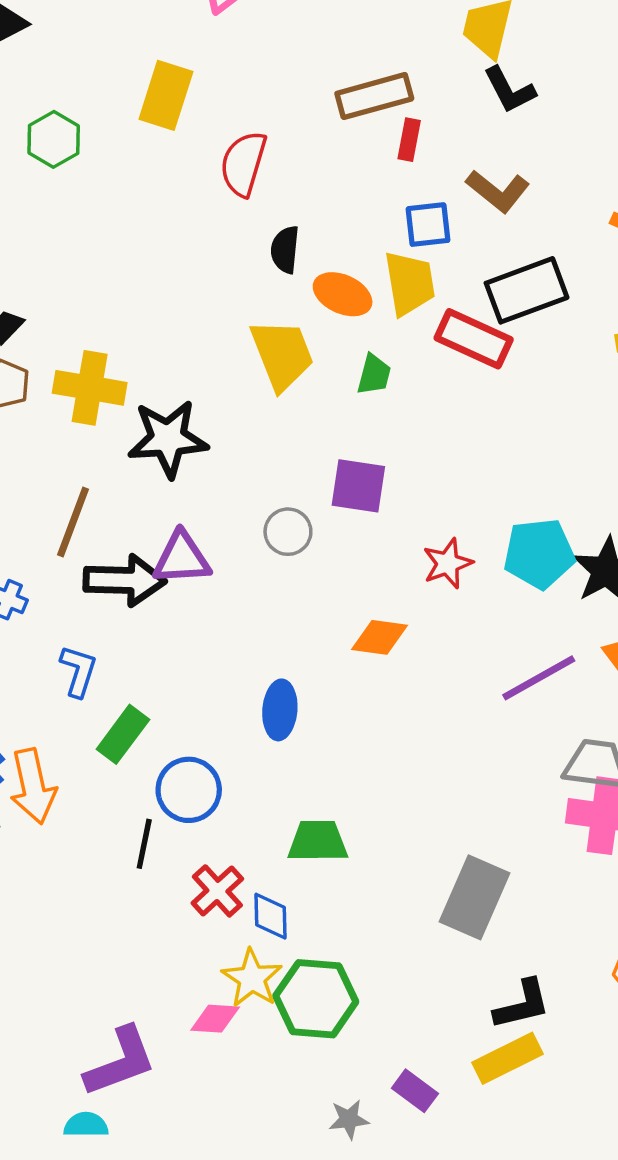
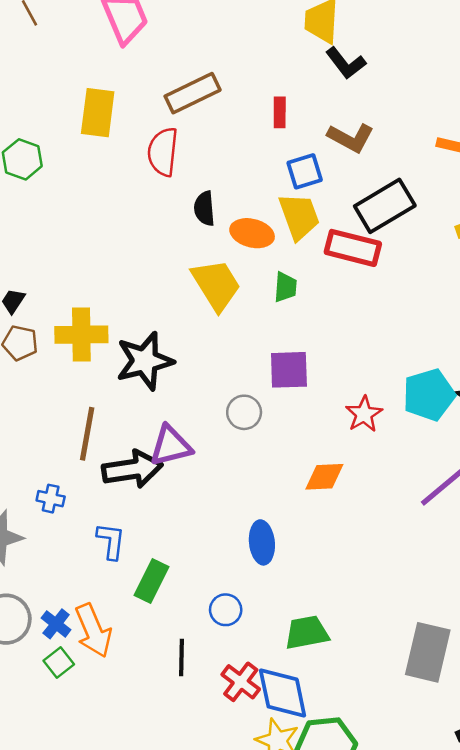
brown rectangle: (374, 96) -> (193, 93), moved
blue circle: (189, 790) -> (226, 610), moved, size x0.7
blue diamond: (271, 916) -> (283, 693), size x1.6

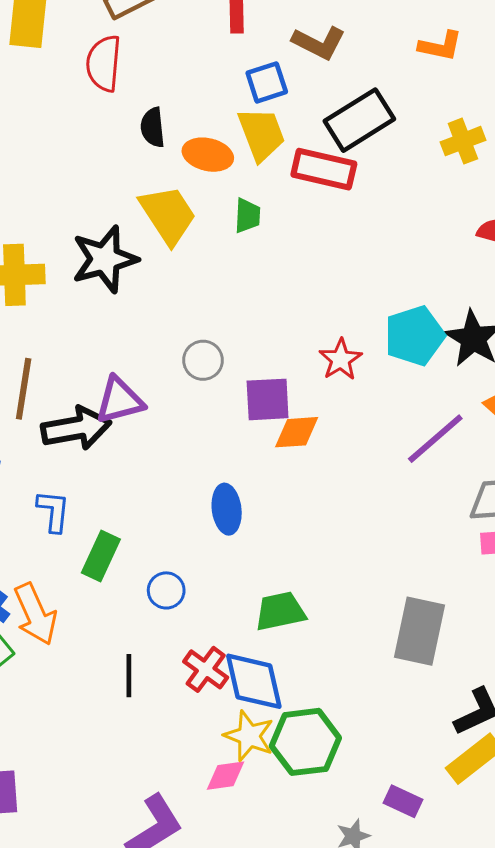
black star: (145, 361) -> (105, 259), moved
purple square: (289, 370) -> (268, 399), moved
blue circle: (226, 610) -> (166, 590), moved
black line: (181, 657) -> (129, 676), moved

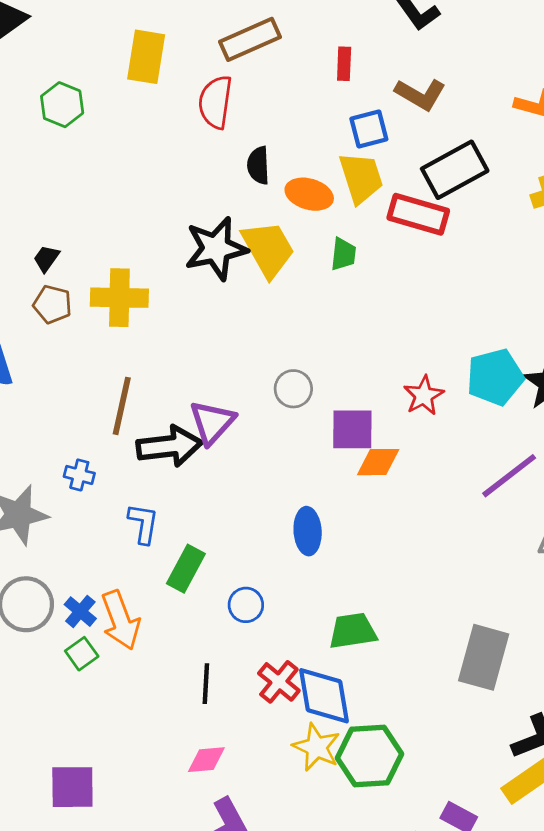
black star: (105, 259) -> (216, 249), moved
purple triangle: (120, 400) -> (212, 422), turned -36
pink diamond: (225, 776) -> (206, 760), moved

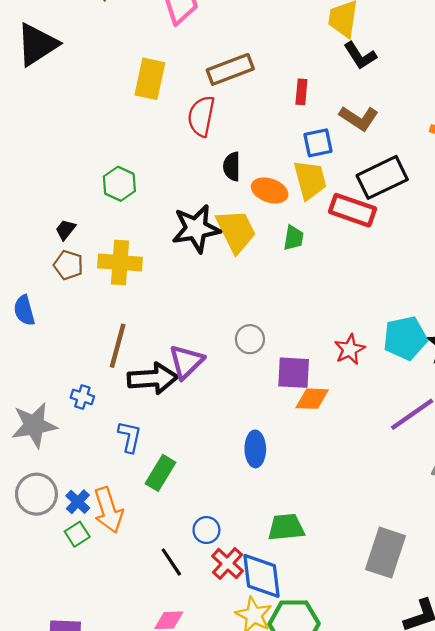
green hexagon: (62, 105) -> (119, 184), moved
blue circle: (246, 605) -> (206, 530), moved
black line: (206, 684) -> (171, 562), turned -40

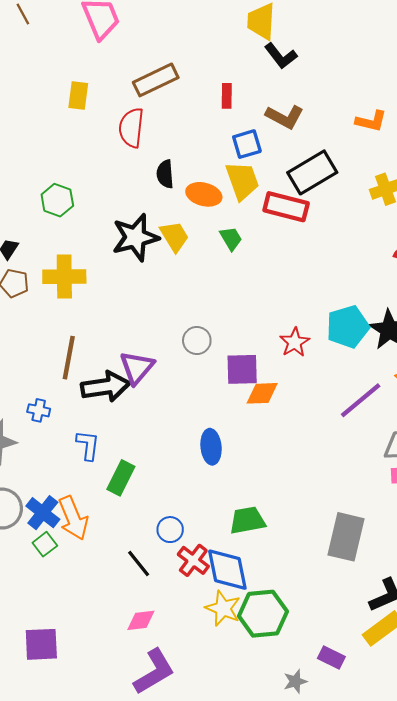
yellow rectangle: (150, 79) -> (78, 96), size x0.7
yellow trapezoid: (236, 231) -> (174, 236), size x0.7
green trapezoid: (294, 238) -> (231, 238), turned -35
blue cross: (78, 502) -> (43, 513), size x1.4

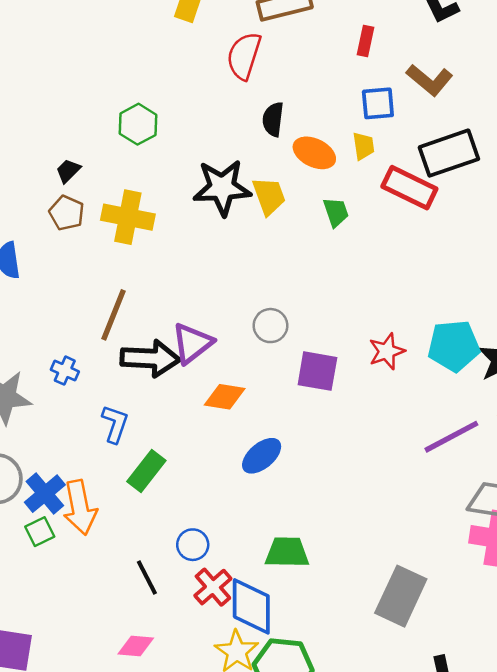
yellow trapezoid: (242, 181) -> (364, 146), size x0.6
orange diamond: (262, 393) -> (225, 397), moved
blue ellipse: (211, 447) -> (262, 456), turned 44

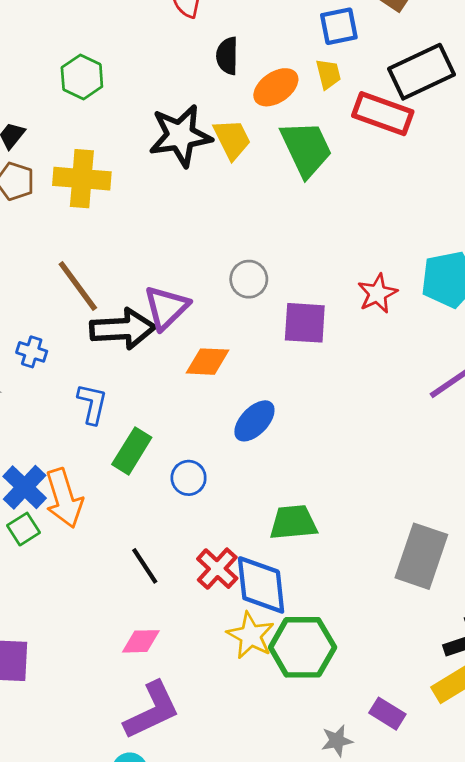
orange ellipse: (314, 153) -> (276, 87), turned -54
green trapezoid: (336, 212) -> (306, 149), size x1.8
brown line: (113, 315) -> (78, 286), turned -52
blue circle: (193, 545) -> (189, 478), moved

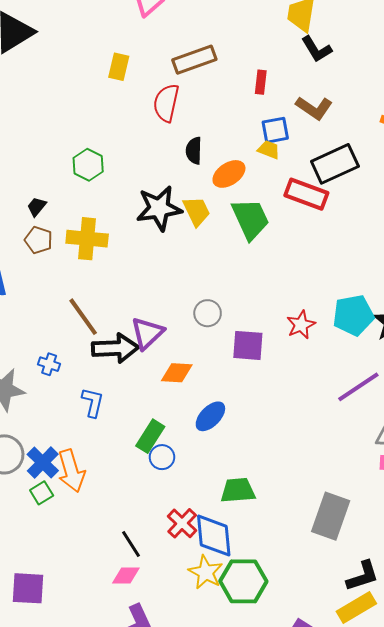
yellow trapezoid: (328, 74) -> (269, 150), moved, turned -55
green rectangle: (132, 451) -> (150, 436), moved
black line: (145, 566) -> (131, 544), moved

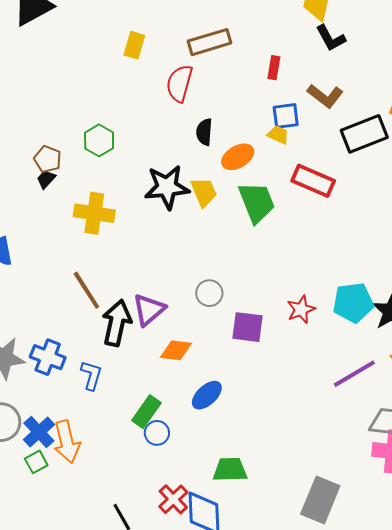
black rectangle: (335, 164) -> (364, 134), moved
brown pentagon: (39, 240) -> (48, 159), moved
black arrow: (115, 348) -> (117, 323), turned -78
blue cross: (49, 364) -> (48, 357), moved, size x1.6

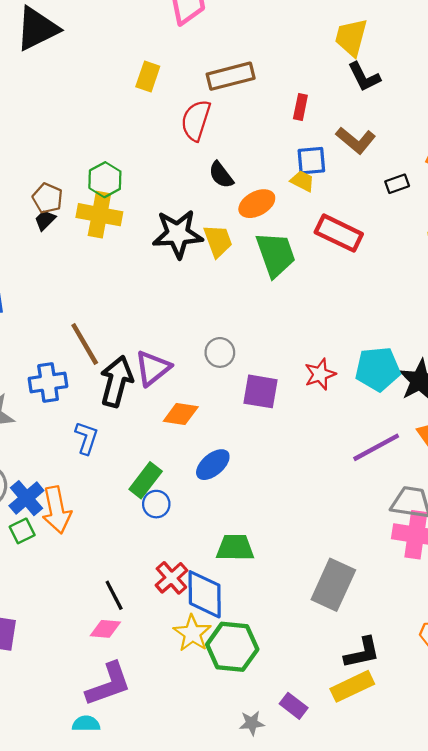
black semicircle: (204, 132) -> (221, 175), turned -44
black rectangle: (364, 134) -> (397, 184), size x0.5
yellow cross: (94, 213) -> (99, 215), moved
blue cross: (48, 357) -> (48, 382), moved, turned -32

